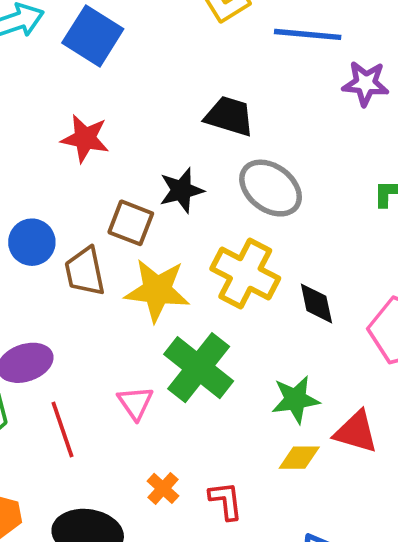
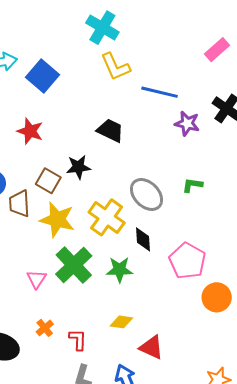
gray ellipse: (271, 188) -> (146, 194), moved
green star: (295, 399) -> (120, 270), moved
red triangle: (356, 432) -> (152, 347), moved

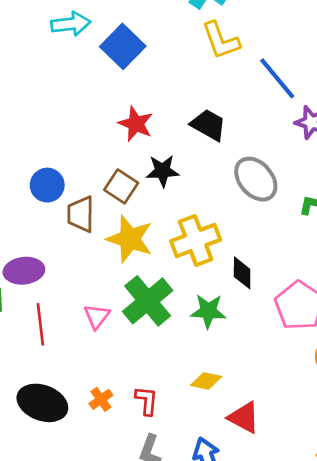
blue line: (160, 92) -> (277, 78), turned 33
red star: (30, 131) -> (136, 124), moved
gray ellipse: (146, 194) -> (256, 179), moved
yellow cross: (107, 217) -> (196, 240), turned 30
orange cross: (45, 328) -> (101, 399), moved

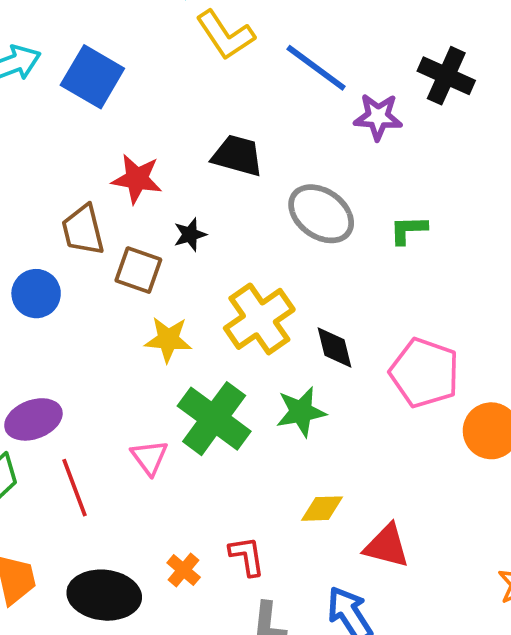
black star: (163, 171) -> (190, 234), size x0.7
brown trapezoid: (81, 214) -> (83, 230), moved
yellow star: (130, 239) -> (168, 339), size x0.7

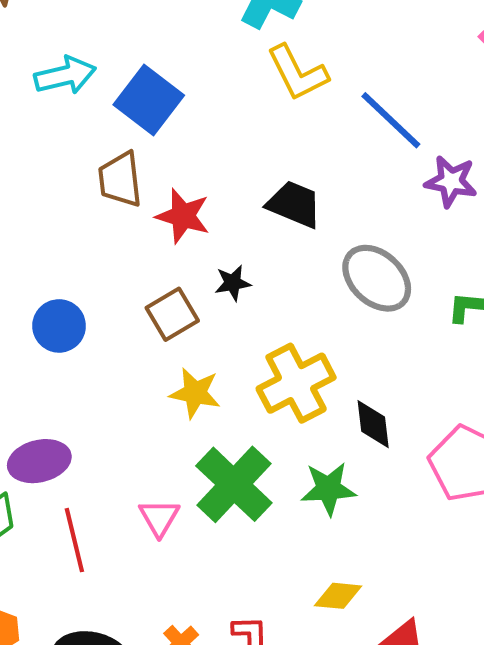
brown trapezoid: (83, 230) -> (120, 179), moved
brown square: (138, 270) -> (172, 314), turned 33

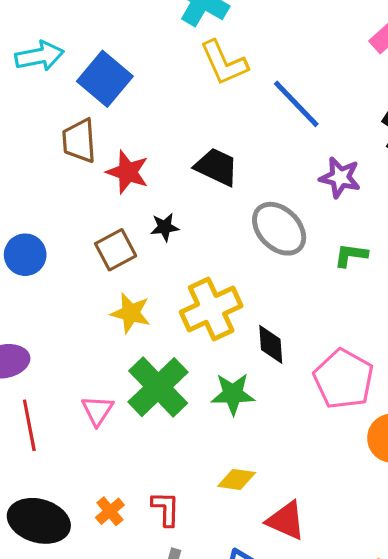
purple star: (451, 181) -> (340, 177), moved

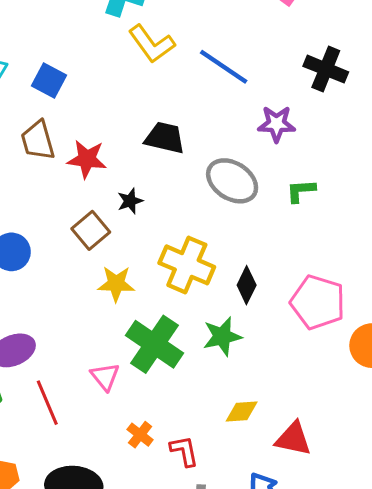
blue square: (105, 79) -> (49, 81), size x0.7
yellow cross: (211, 309) -> (187, 265), turned -30
black diamond: (271, 344) -> (247, 285), turned 42
orange cross: (110, 511) -> (140, 435), moved

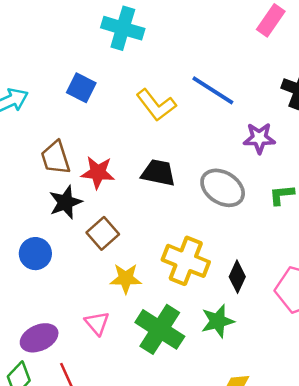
yellow L-shape: (152, 44) -> (156, 105), moved
blue square: (49, 81) -> (81, 88), moved
black trapezoid: (165, 138) -> (158, 173), moved
black star: (130, 201) -> (65, 202), moved, size x1.5
pink triangle: (105, 377) -> (97, 323), moved

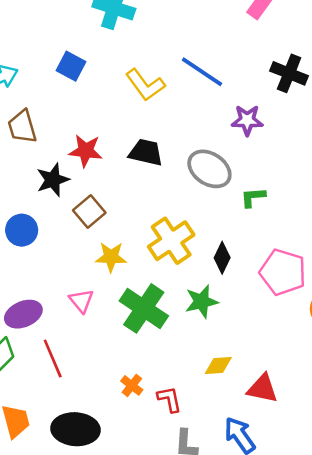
brown trapezoid: (56, 158) -> (22, 127), moved
green L-shape: (282, 195) -> (253, 197), moved
yellow cross: (186, 261) -> (171, 241), turned 33

